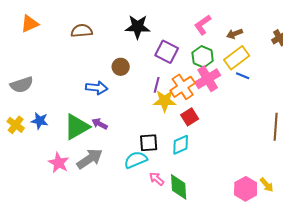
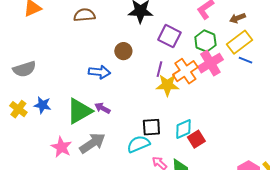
red square: (190, 117) -> (196, 139), moved

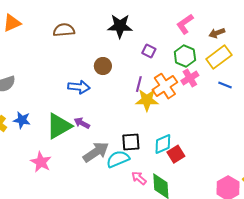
purple square: (169, 36) -> (149, 51), size x0.6
blue line: (245, 60) -> (225, 85), moved
pink cross: (210, 63) -> (190, 78), size x0.7
gray arrow: (92, 143) -> (96, 152), moved

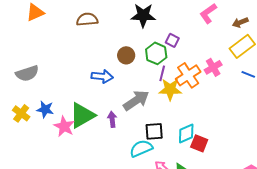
green hexagon: (185, 56) -> (156, 53), moved
purple arrow: (82, 123) -> (112, 119), moved, turned 56
gray arrow: (96, 152) -> (136, 100), moved
red square: (176, 154) -> (199, 143), turned -36
pink star: (41, 162) -> (64, 126), moved

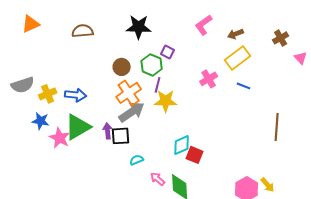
orange cross: (188, 75) -> (129, 93), moved
blue arrow: (102, 76) -> (76, 95), moved
yellow cross: (21, 113) -> (48, 94), moved, turned 30
black square: (154, 131) -> (121, 136), moved
cyan semicircle: (141, 148) -> (137, 160), size x0.6

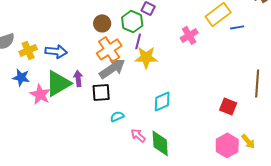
blue line: (244, 86) -> (237, 27), moved, turned -32
purple arrow: (108, 131) -> (78, 78), moved
red square: (195, 155) -> (228, 106), moved

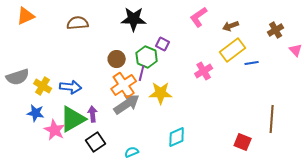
purple line: (138, 41) -> (142, 73), moved
yellow cross: (28, 50) -> (43, 86), turned -36
black square: (101, 92) -> (96, 142), moved, turned -30

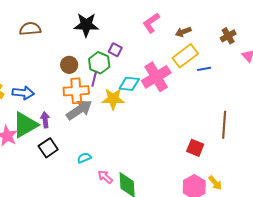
pink cross: (204, 71) -> (156, 77), size x1.6
orange cross: (124, 85) -> (76, 91), turned 30
cyan diamond: (177, 137) -> (129, 84), moved, turned 30

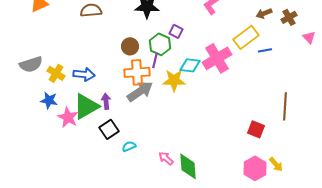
brown arrow: (183, 32) -> (264, 13), moved
cyan semicircle: (84, 158) -> (129, 146), moved

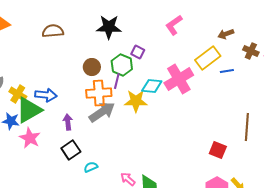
brown cross: (289, 17) -> (251, 51), moved, turned -35
green triangle: (86, 106) -> (29, 110), moved

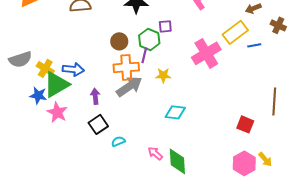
purple square: (138, 52) -> (165, 26), turned -32
cyan diamond: (152, 86) -> (175, 112), moved
yellow star: (136, 101) -> (163, 75), size x0.7

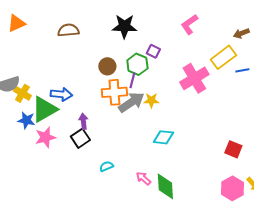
purple square: (165, 26) -> (153, 51), turned 32
yellow cross: (45, 68) -> (22, 93), moved
gray arrow: (129, 86) -> (131, 102), moved
pink star: (57, 112) -> (45, 137), turned 30
black square: (98, 124) -> (80, 138), moved

